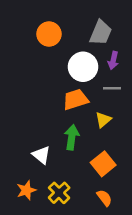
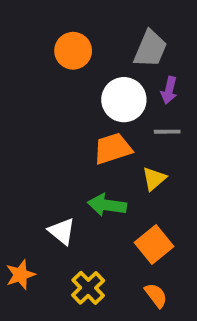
green arrow: (72, 137) -> (107, 205), turned -90
orange star: (26, 190) -> (20, 275), moved

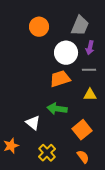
yellow triangle: (154, 179) -> (90, 95), moved, turned 40

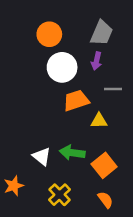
purple arrow: (90, 48) -> (96, 61), moved
white circle: (66, 53) -> (62, 67), moved
yellow triangle: (90, 95) -> (99, 121), moved
green arrow: (57, 109) -> (72, 153), moved

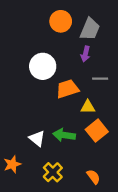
orange circle: (49, 34) -> (61, 21), moved
white circle: (62, 67) -> (43, 66), moved
orange square: (104, 165) -> (97, 131), moved

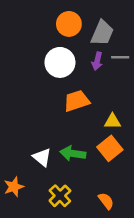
white circle: (43, 66) -> (60, 62), moved
gray line: (100, 79) -> (120, 57), moved
yellow triangle: (88, 107) -> (113, 121), moved

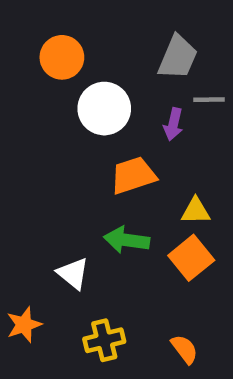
orange circle: (69, 24) -> (62, 57), moved
purple arrow: (97, 61) -> (173, 124), moved
green arrow: (73, 153) -> (127, 240), moved
yellow cross: (60, 196) -> (104, 340), turned 30

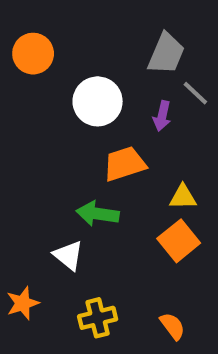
orange circle: (62, 57) -> (33, 54), moved
gray line: (209, 100) -> (195, 93), turned 44
green arrow: (127, 240) -> (98, 214), moved

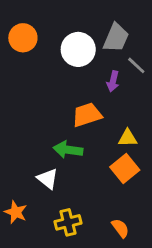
white circle: (98, 101) -> (78, 49), moved
orange star: (23, 303) -> (16, 212), turned -30

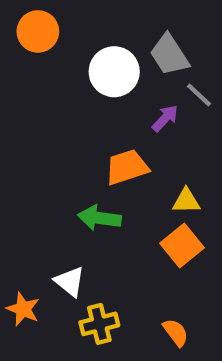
orange circle: (23, 38) -> (38, 31), moved
gray trapezoid: (116, 38) -> (169, 55), turned 124
purple arrow: (113, 81) -> (165, 118), turned -150
white triangle: (48, 179) -> (70, 282), moved

